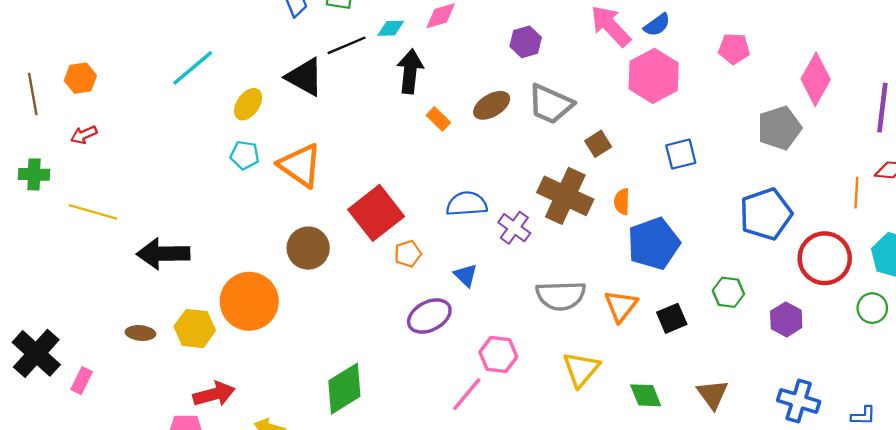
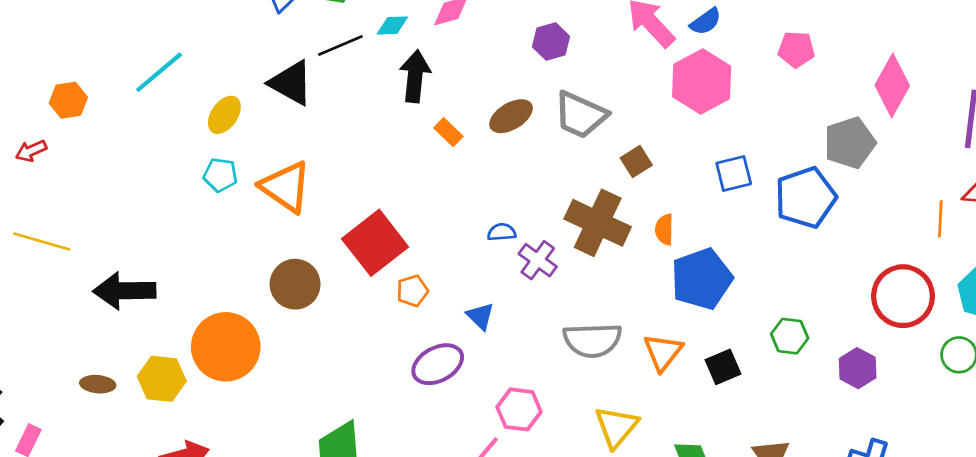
orange hexagon: (80, 78) -> (68, 100), moved
blue semicircle: (467, 204) -> (502, 232), moved, size x0.6
blue pentagon: (766, 214) -> (806, 198), moved

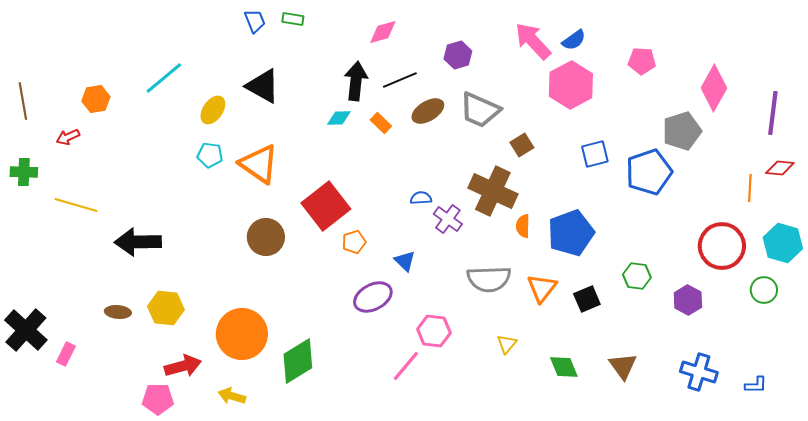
cyan diamond: (392, 26) -> (339, 118), moved
black line: (340, 46) -> (400, 80), moved
orange semicircle: (664, 229) -> (523, 226), moved
orange circle: (226, 347) -> (242, 334), moved
yellow triangle: (616, 427) -> (507, 344), size x0.6

